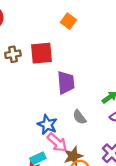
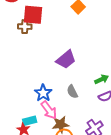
red square: (42, 53) -> (33, 15), moved
purple trapezoid: (66, 82) -> (66, 59), turned 45

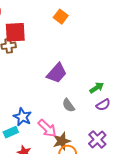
blue star: (43, 93) -> (22, 117), moved
cyan rectangle: (30, 121) -> (11, 132), moved

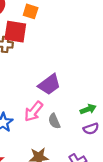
orange square: (61, 17) -> (31, 11), moved, turned -32
pink arrow: (47, 128) -> (34, 111), moved, turned 72

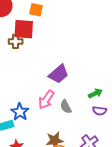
purple semicircle: (91, 129) -> (99, 111), turned 32

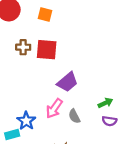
red square: (24, 29) -> (47, 50), moved

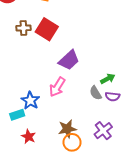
red square: (47, 50) -> (47, 29), turned 30
gray semicircle: (74, 116) -> (96, 93), moved

